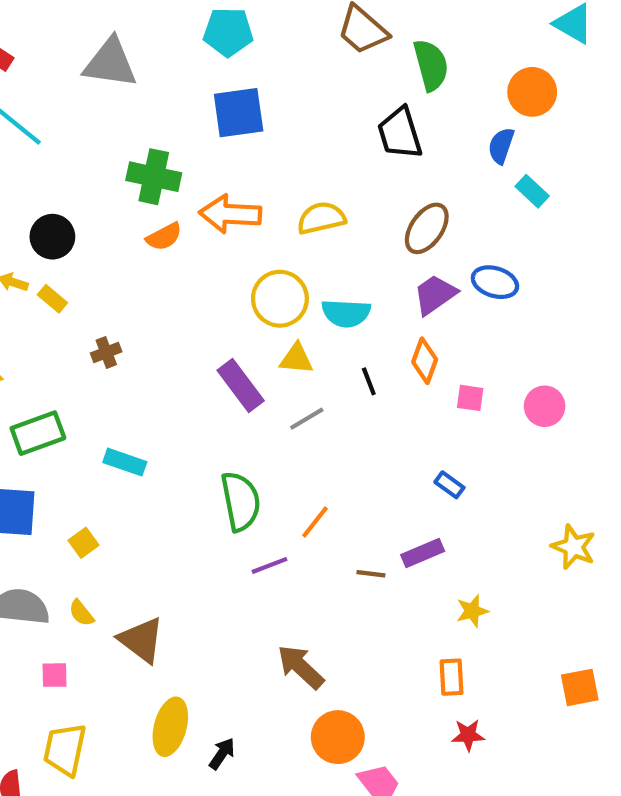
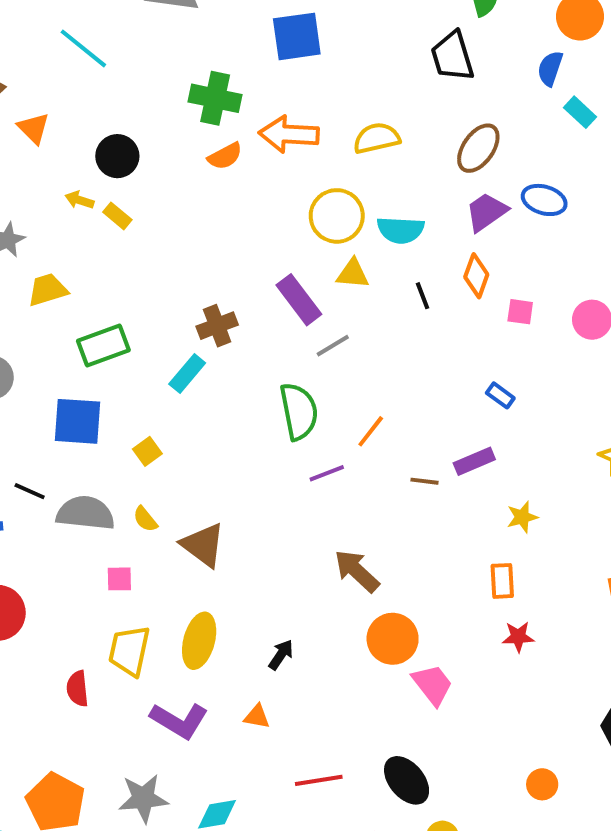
brown cross: (106, 352) -> (217, 326), moved, size x1.4
gray line: (307, 419) -> (333, 346), moved
cyan rectangle: (125, 462) -> (187, 373), turned -69
yellow ellipse: (170, 727) -> (199, 641), moved

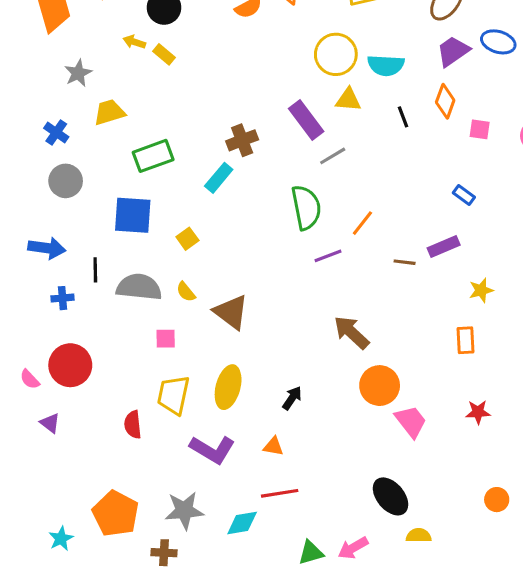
black line: (30, 491) -> (95, 270), turned 65
red star: (518, 637) -> (478, 412), moved
red line: (319, 780) -> (280, 493), moved

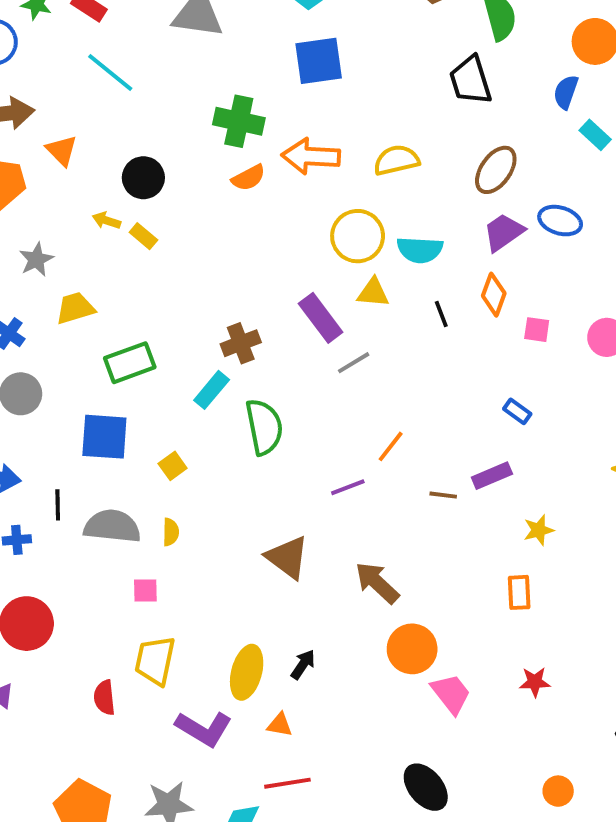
green semicircle: (306, 207) -> (264, 427), moved
yellow semicircle: (186, 292) -> (171, 532), turned -140
brown triangle: (231, 312) -> (287, 557), moved
yellow ellipse: (228, 387) -> (247, 672), moved

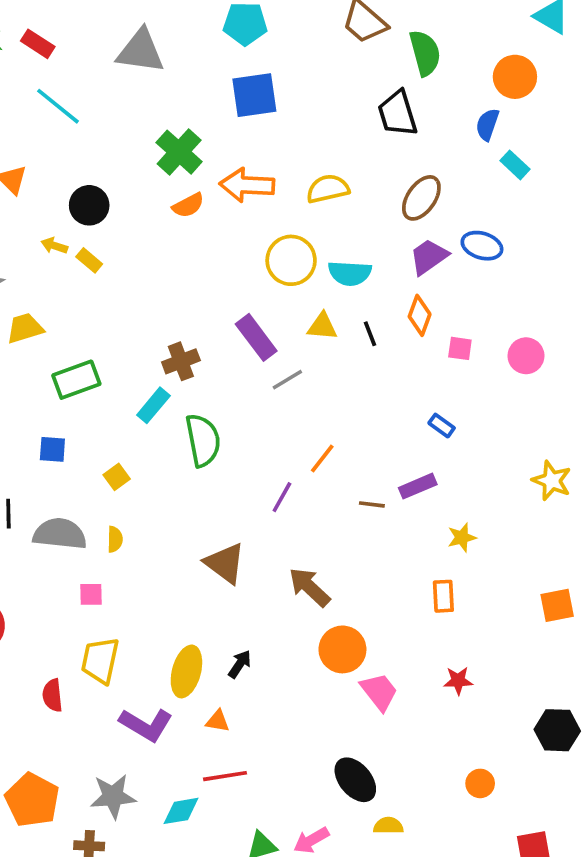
green cross: (239, 121) -> (179, 152), turned 30
yellow triangle: (373, 293) -> (322, 326), moved
blue square: (104, 437) -> (52, 449), size x0.6
purple line: (348, 487) -> (282, 497), turned -40

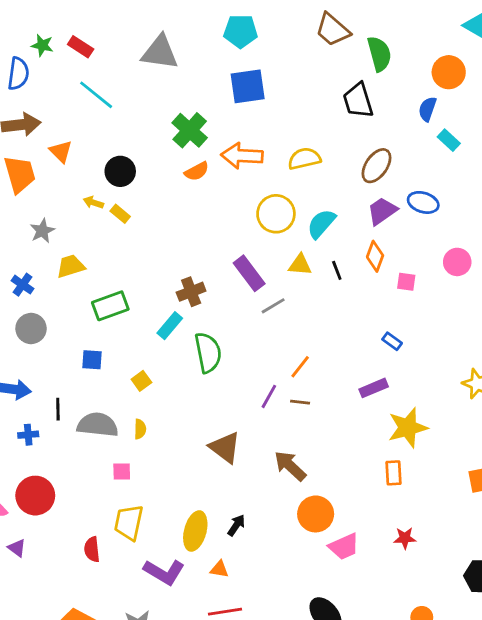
cyan semicircle: (350, 273) -> (321, 224), turned 128
pink circle: (526, 356) -> (457, 262), moved
brown line: (372, 504) -> (300, 402), moved
yellow star: (462, 537) -> (408, 428), size x1.8
pink trapezoid: (379, 692) -> (344, 547), turned 104

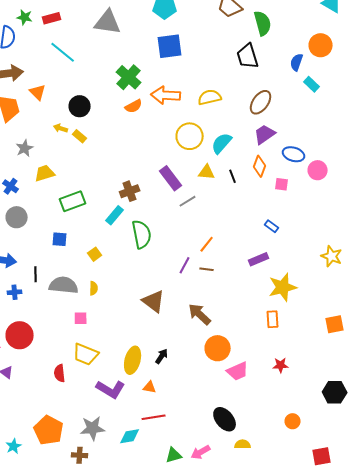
red rectangle: (81, 47) -> (52, 18), turned -48
orange circle: (449, 72) -> (321, 45), moved
blue ellipse: (423, 202) -> (294, 154), moved
yellow trapezoid: (129, 522) -> (86, 354), turned -80

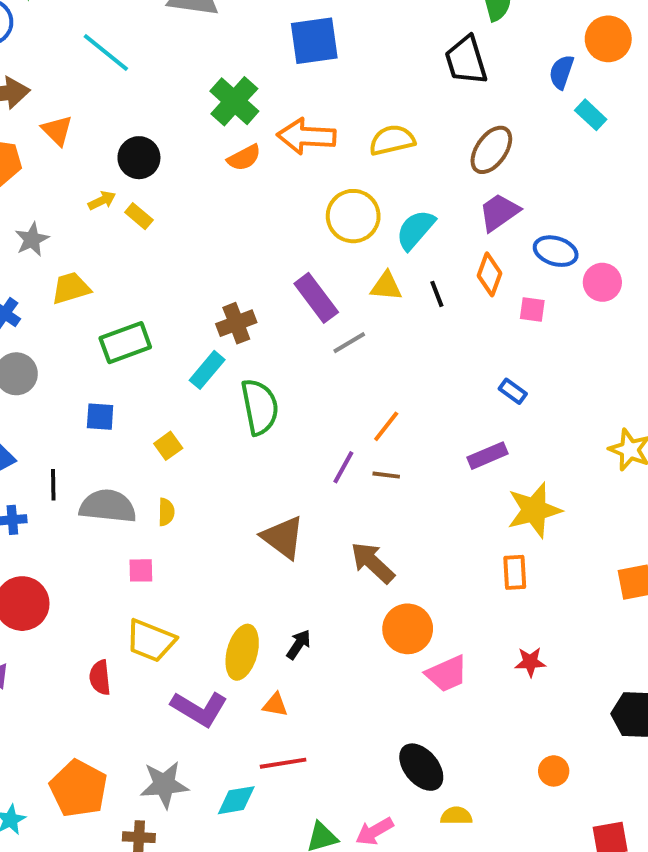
yellow arrow: (61, 128) -> (102, 200), turned 136

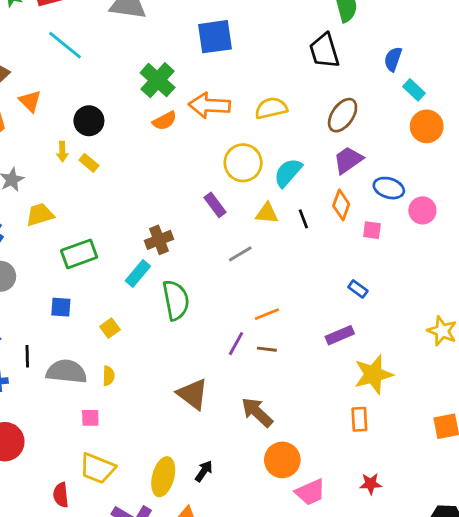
orange circle: (608, 39) -> (427, 126), moved
yellow arrow: (102, 200) -> (62, 152), turned 114
purple rectangle: (316, 298) -> (215, 205), moved, size x0.7
orange line: (386, 426) -> (267, 314), turned 30

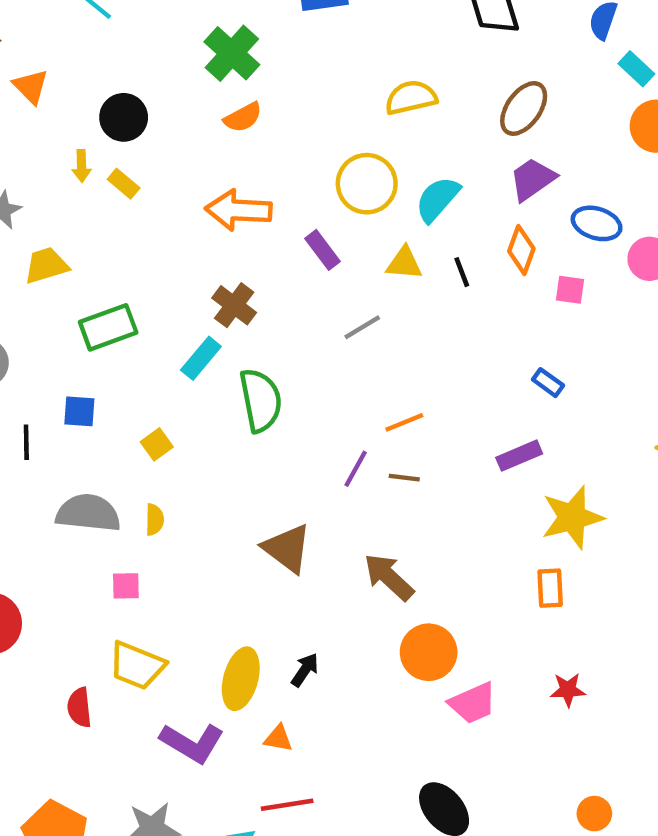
orange arrow: (209, 105) -> (239, 210), moved
brown cross: (159, 240) -> (234, 305), turned -32
black line: (27, 356) -> (26, 442), moved

